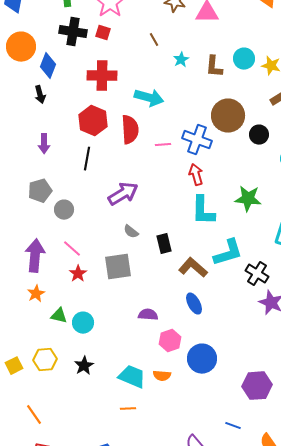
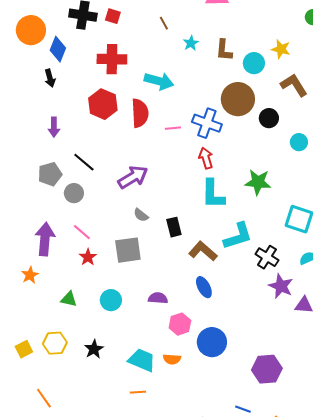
cyan circle: (244, 59) -> (254, 63), moved
black line: (87, 159) -> (84, 162), moved, turned -60
orange star: (36, 294) -> (30, 275), moved
cyan circle: (83, 323) -> (111, 300), moved

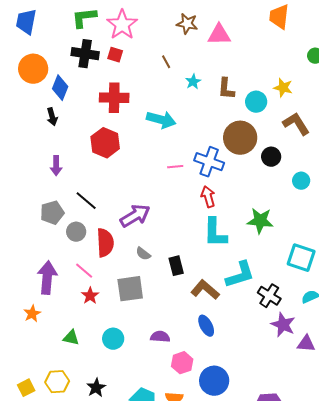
red semicircle: (140, 113) -> (105, 243), moved

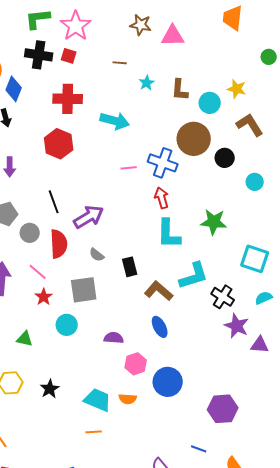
brown line: (166, 62) -> (120, 63), turned -56
black line: (86, 201) -> (54, 202), moved, turned 30
cyan circle: (113, 339) -> (67, 325), moved

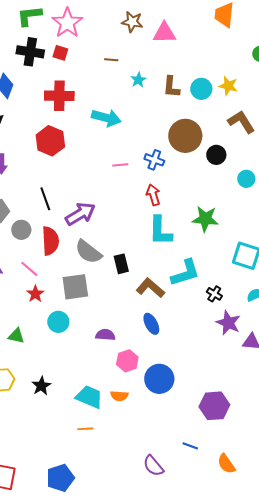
cyan circle: (210, 103) -> (201, 89), moved
blue cross: (163, 163) -> (154, 160), size x0.7
gray semicircle: (97, 255) -> (88, 252), size x1.8
black cross: (223, 297) -> (214, 294), size x0.7

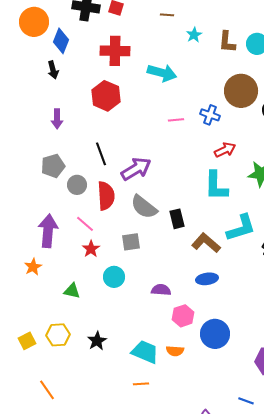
red arrow: (153, 195) -> (225, 150), moved, turned 80
gray square: (75, 287) -> (131, 242), size x0.7
blue ellipse: (151, 324) -> (207, 279), turned -70

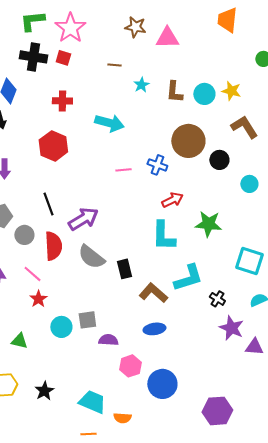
red cross: (115, 51) -> (62, 101), size x0.7
gray square: (131, 242) -> (87, 320), moved
orange semicircle: (175, 351) -> (122, 418), moved

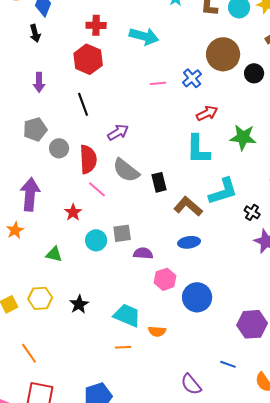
red cross: (62, 101) -> (96, 25), moved
blue cross: (157, 165) -> (192, 78), turned 30
black line: (48, 204) -> (83, 104), moved
purple arrow: (83, 219) -> (118, 132), size x0.7
pink line: (32, 274) -> (97, 189), moved

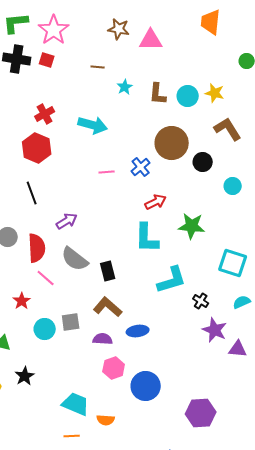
red cross: (96, 25) -> (45, 114), turned -30
brown L-shape: (188, 206) -> (108, 307), moved
purple semicircle: (143, 253) -> (103, 339), moved
black star: (79, 304) -> (25, 376), moved

